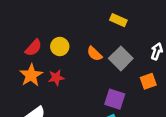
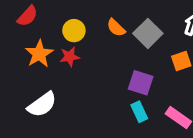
yellow circle: (60, 47) -> (74, 31), moved
red semicircle: (33, 48) -> (28, 16), moved

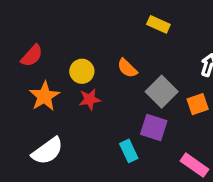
gray square: (148, 33) -> (162, 92), moved
red star: (70, 57) -> (90, 99), moved
cyan rectangle: (139, 112) -> (129, 151), moved

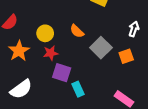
purple square: (154, 128) -> (62, 73), moved

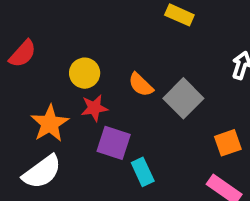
orange semicircle: (77, 31) -> (141, 85), moved
orange star: (19, 51) -> (50, 123), moved
orange square: (126, 56) -> (228, 143), moved

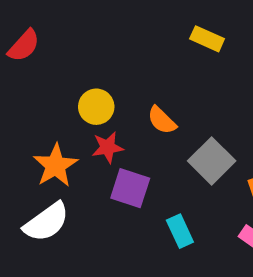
red semicircle: (23, 54) -> (24, 46), moved
gray square: (183, 98) -> (212, 161), moved
cyan rectangle: (143, 172) -> (180, 231), moved

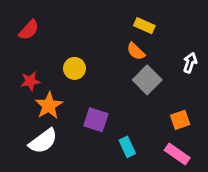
orange semicircle: (162, 120) -> (136, 51), moved
red star: (108, 147) -> (30, 81), moved
gray square: (212, 161) -> (147, 80), moved

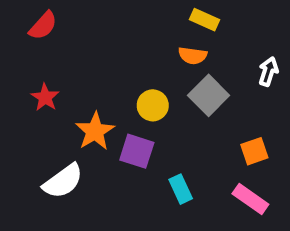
orange semicircle: (136, 51) -> (193, 56), turned -36
yellow circle: (74, 68) -> (153, 105), moved
red star: (30, 81) -> (45, 97), turned -30
orange star: (49, 105) -> (95, 131), moved

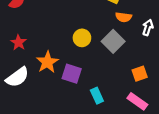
orange semicircle: (193, 56) -> (124, 17), moved
yellow circle: (153, 105) -> (82, 38), moved
white semicircle: (63, 181) -> (17, 77), moved

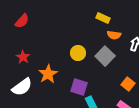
purple square: (72, 74) -> (79, 87), moved
orange square: (140, 74) -> (128, 84), turned -32

